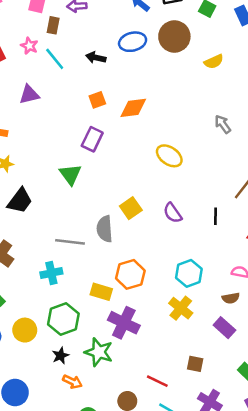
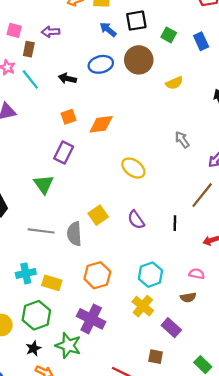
gray line: (70, 242) -> (41, 231), moved
yellow rectangle: (101, 292) -> (52, 283), moved
purple rectangle: (224, 328) -> (171, 328), moved

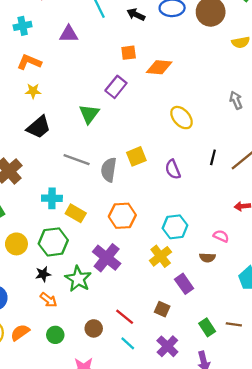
black line: (175, 223) -> (213, 157), moved

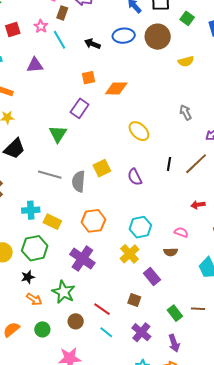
green star: (78, 279) -> (63, 292), moved

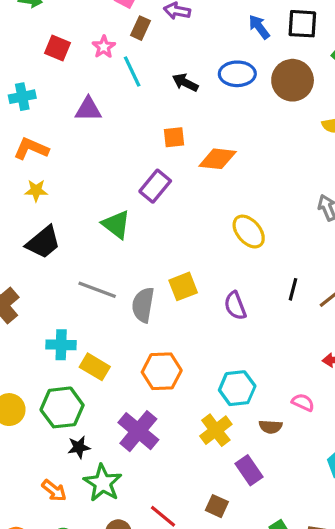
red square: (13, 30) -> (58, 48), turned 35
green triangle: (58, 134) -> (116, 224), turned -30
brown semicircle: (171, 252) -> (271, 427), moved
black star: (28, 277) -> (79, 447), moved

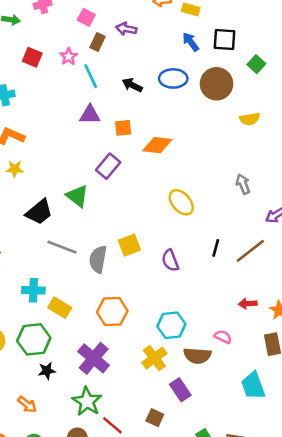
purple triangle: (88, 109) -> (90, 115), moved
black trapezoid: (43, 242) -> (39, 212), moved
brown semicircle: (271, 427) -> (197, 356), size x1.5
green star: (103, 483) -> (87, 402), moved

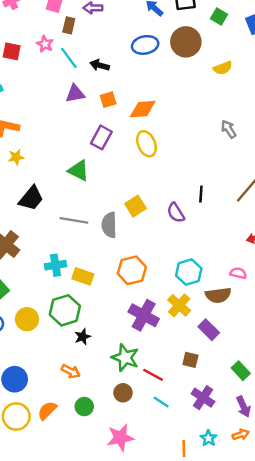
black arrow: (132, 85) -> (100, 65), moved
yellow ellipse: (181, 202) -> (146, 144), moved, turned 30
black trapezoid: (39, 212) -> (31, 198), moved
black line: (216, 248) -> (201, 194), moved
purple cross: (94, 358) -> (144, 315), moved

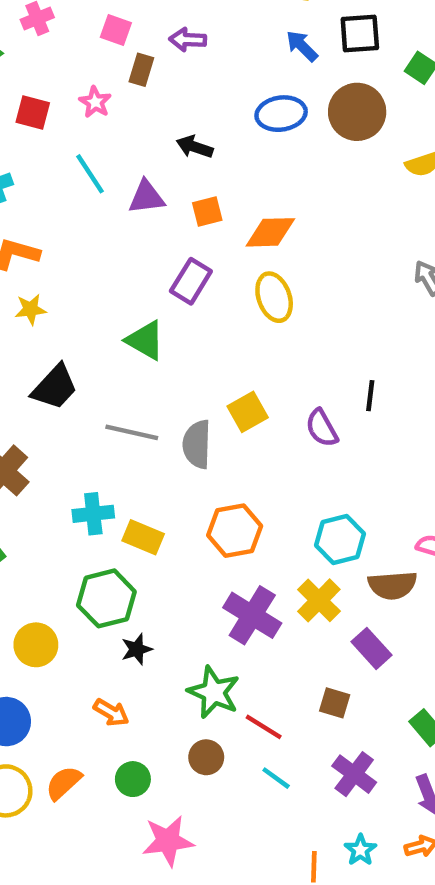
cyan line: (69, 58) -> (90, 174), moved
yellow circle: (27, 319) -> (36, 645), moved
pink star: (120, 438) -> (168, 841), moved

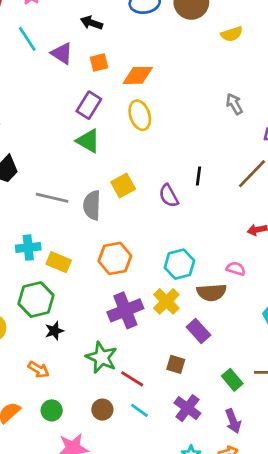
purple triangle: (147, 197) -> (62, 53), turned 40
green triangle: (145, 340) -> (88, 141), moved
purple cross: (252, 615) -> (125, 310), turned 36
brown circle: (206, 757) -> (102, 410), moved

